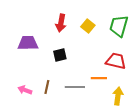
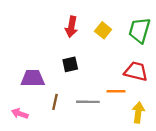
purple trapezoid: (28, 43) -> (33, 78), moved
pink arrow: (25, 90) -> (20, 114), moved

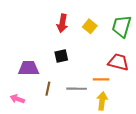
yellow arrow: (138, 112) -> (102, 101), moved

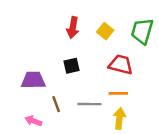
red trapezoid: (118, 62) -> (121, 65), moved
brown line: (48, 89) -> (56, 104), turned -32
pink arrow: (17, 99) -> (33, 121), moved

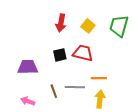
red trapezoid: (121, 65) -> (83, 53), moved
brown line: (56, 104) -> (54, 91), moved

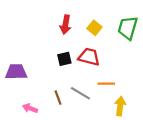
purple trapezoid: (28, 67) -> (16, 72), moved
gray line: (75, 87) -> (80, 93), turned 30
yellow arrow: (100, 99) -> (120, 106), moved

